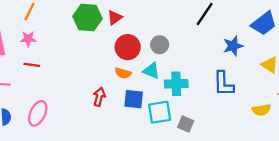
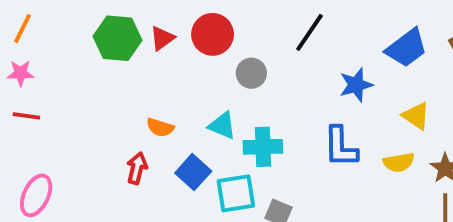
gray circle: (160, 45) -> (251, 73), moved
red circle: (128, 47) -> (213, 34), moved
orange semicircle: (123, 73) -> (160, 127), moved
blue square: (134, 99) -> (193, 172), turned 36
yellow semicircle: (261, 110) -> (399, 162), moved

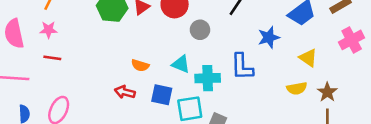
blue L-shape: (341, 147) -> (242, 67), moved
red arrow: (137, 168) -> (125, 92), turned -90
blue square: (193, 172) -> (162, 95), turned -30

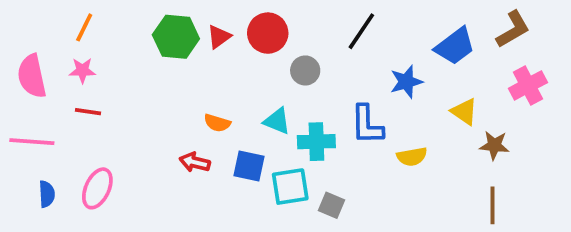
yellow semicircle: (297, 88) -> (412, 157), moved
brown star: (327, 92) -> (494, 145), moved, turned -30

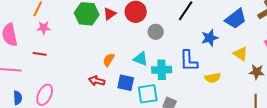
pink star: (82, 70) -> (44, 28), moved
orange semicircle: (217, 123) -> (109, 60), turned 104

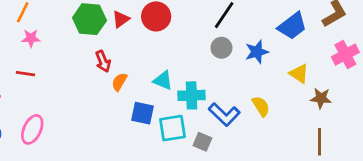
gray circle: (156, 32) -> (221, 48), moved
blue L-shape: (189, 61) -> (224, 114), moved, turned -45
yellow semicircle: (213, 78) -> (261, 106), turned -112
red arrow: (97, 81) -> (103, 61), moved, turned -126

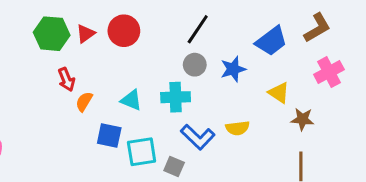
cyan cross: (192, 95) -> (176, 97), moved
yellow semicircle: (261, 106) -> (238, 128), turned 115

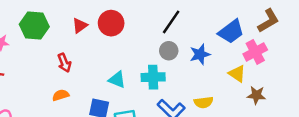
green hexagon: (52, 34) -> (34, 26), moved
pink cross: (329, 72) -> (255, 52), moved
orange semicircle: (84, 102) -> (61, 95), moved, turned 42

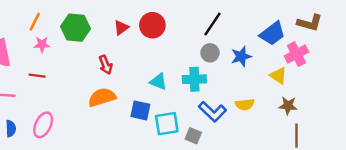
brown L-shape: (268, 21) -> (310, 23), turned 45
orange semicircle: (61, 95) -> (102, 97), size x1.6
brown star: (256, 95) -> (288, 106), moved

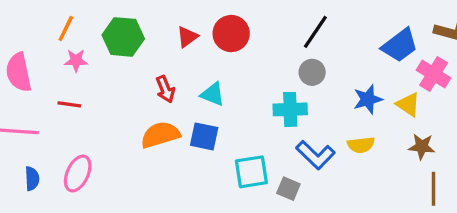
pink cross: (296, 54) -> (434, 74), turned -30
blue star: (241, 56) -> (368, 99), moved
cyan triangle: (158, 82) -> (213, 94), moved
blue square: (140, 110) -> (204, 136), moved

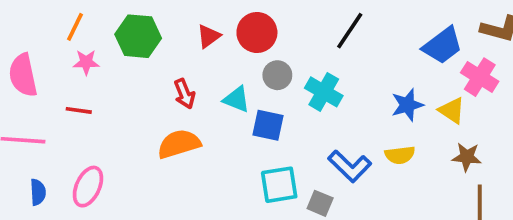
gray circle: (312, 72) -> (277, 75), moved
cyan cross: (290, 109) -> (324, 92), moved, turned 32
blue square: (204, 136) -> (268, 125), moved

